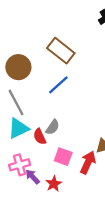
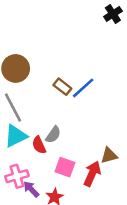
brown rectangle: (61, 51) -> (62, 87), moved, size x0.6
blue line: (58, 85) -> (83, 88), moved

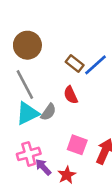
gray semicircle: (53, 135) -> (48, 112), moved
red semicircle: (39, 145) -> (71, 95), moved

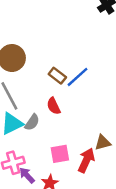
pink square: (77, 145) -> (60, 154), turned -30

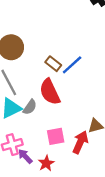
red semicircle: (54, 106) -> (50, 92), size x1.6

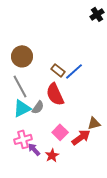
pink square: (56, 136) -> (60, 132), turned -35
red arrow: (80, 142) -> (81, 137), turned 30

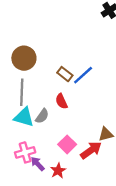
gray line: (20, 86) -> (22, 92), turned 30
red semicircle: (55, 94) -> (61, 101), size x0.6
cyan triangle: (22, 108) -> (24, 117), turned 42

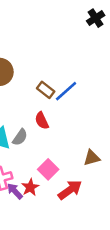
red arrow: (91, 150) -> (70, 190), moved
red star: (58, 171) -> (30, 187), moved

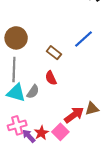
blue line: (66, 91) -> (84, 39), moved
pink square: (48, 169) -> (60, 132), moved
red arrow: (70, 190) -> (74, 115), moved

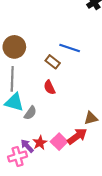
blue line: (84, 39) -> (70, 48), moved, turned 60
gray semicircle: (33, 92) -> (30, 113), moved
red arrow: (74, 115) -> (77, 136), moved
pink cross: (17, 125) -> (18, 157), moved

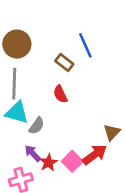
blue line: (70, 48) -> (85, 45), turned 48
brown triangle: (91, 118) -> (112, 132), turned -32
purple arrow: (27, 146) -> (33, 153), moved

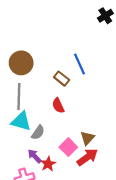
brown triangle: (112, 132) -> (87, 138), moved
pink square: (72, 161) -> (68, 147), moved

